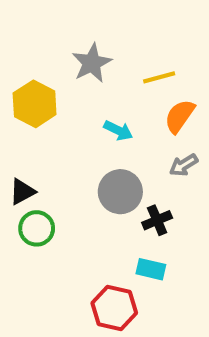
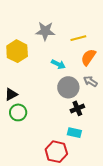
gray star: (92, 63) -> (45, 31), turned 30
gray arrow: (184, 165) -> (90, 81), turned 64
gray circle: (120, 192) -> (68, 87), moved

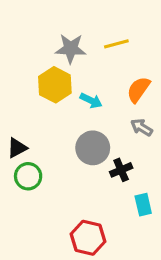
yellow line: (78, 38) -> (116, 44), moved
yellow hexagon: (17, 51) -> (55, 85), moved
gray circle: (68, 87) -> (93, 148), moved
cyan rectangle: (74, 133) -> (143, 205), moved, turned 64

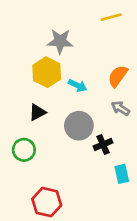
yellow line: (116, 44) -> (111, 17), moved
black triangle: (17, 148) -> (37, 112), moved
red hexagon: (88, 238) -> (47, 202), moved

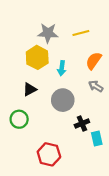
yellow line: (111, 17) -> (81, 33), moved
cyan arrow: (78, 85) -> (62, 68), turned 72
black cross: (103, 144) -> (82, 123), moved
red hexagon: (47, 202) -> (49, 154), moved

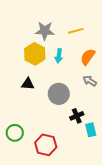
cyan arrow: (62, 68) -> (59, 56), moved
black triangle: (30, 89) -> (28, 84), turned 32
green circle: (19, 119) -> (15, 133), moved

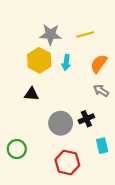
gray circle: (59, 94) -> (61, 123), moved
black cross: (77, 116) -> (86, 119), moved
red hexagon: (46, 145) -> (67, 163), moved

